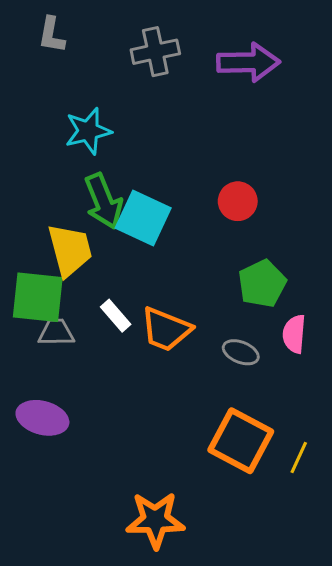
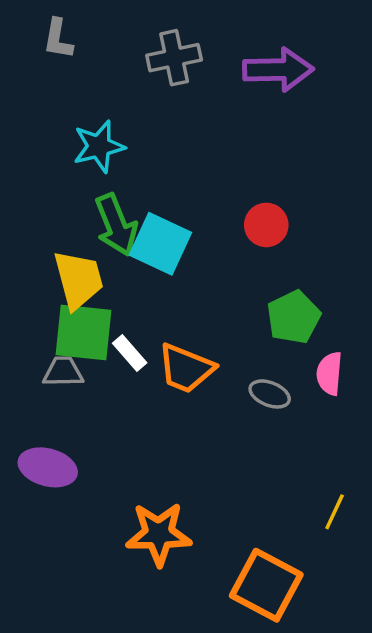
green square: (38, 297) -> (84, 333), moved
orange square: (241, 441) -> (266, 585), moved
orange star: (155, 520) -> (159, 534), moved

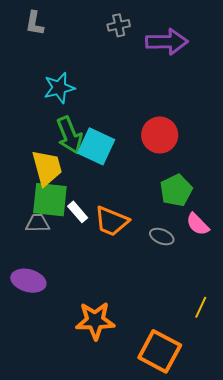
gray cross: (174, 58) -> (119, 25), moved, size x0.7
red circle: (266, 225) -> (160, 135), size x1.4
pink semicircle: (329, 373) -> (198, 224), turned -50

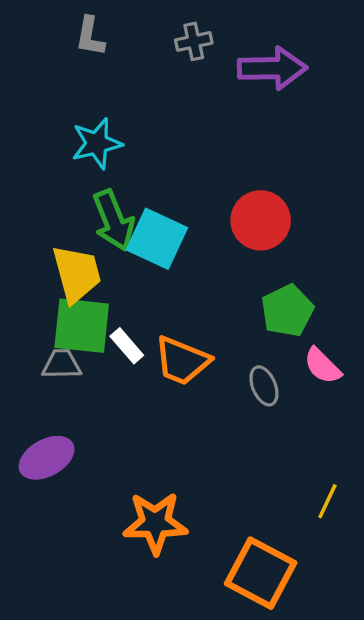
gray L-shape: (35, 23) -> (90, 36), moved
gray ellipse: (162, 237) -> (264, 386), turned 45
purple ellipse: (28, 281) -> (47, 458), turned -44

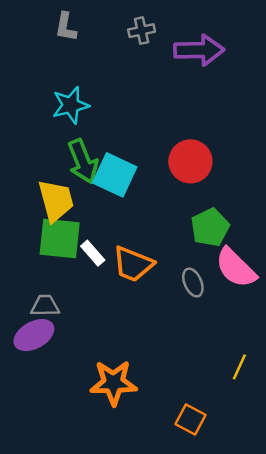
gray trapezoid: (62, 364) -> (45, 306), moved
pink semicircle: (322, 366) -> (236, 268), size x1.5
orange square: (261, 573) -> (190, 419), size x0.6

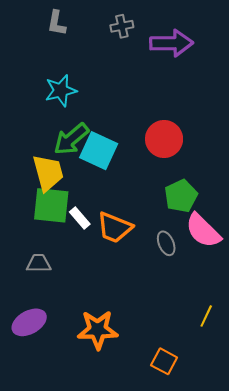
green arrow: (83, 161) -> (71, 139), turned 72
purple ellipse: (34, 335) -> (29, 322), moved

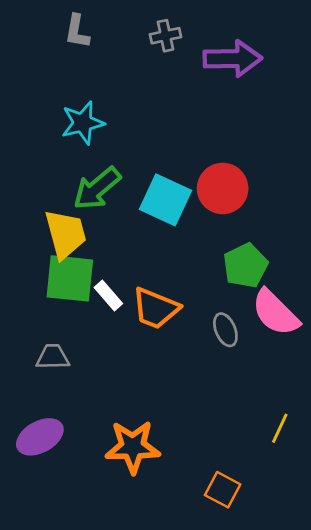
cyan square: (99, 151) -> (165, 200), moved

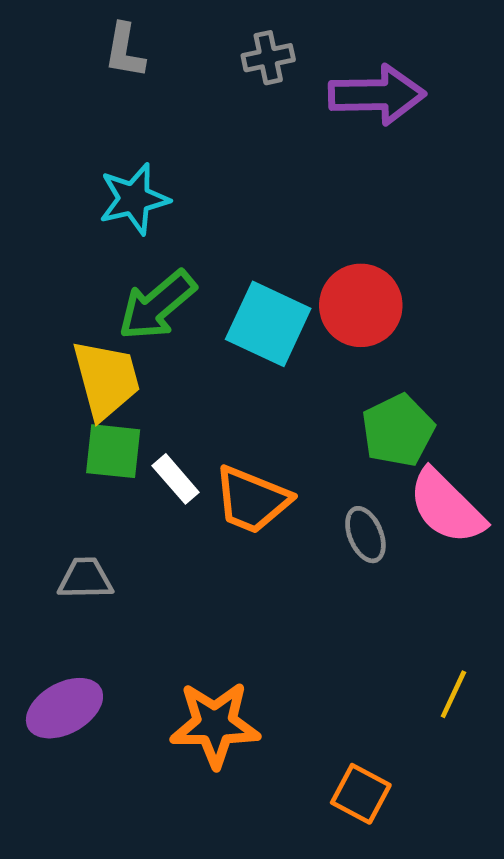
green square: (70, 278) -> (113, 451), size x0.7

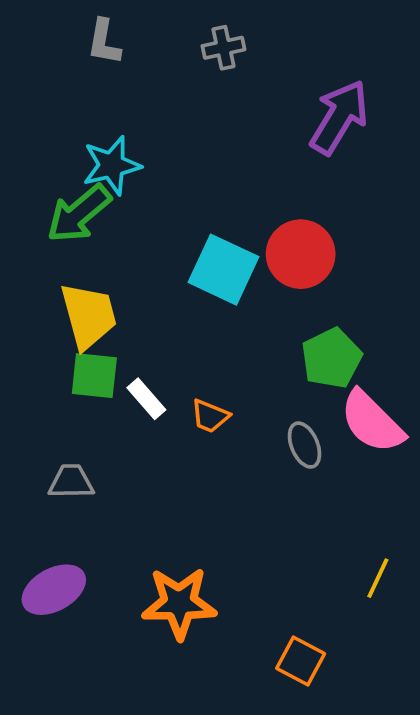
purple arrow: (377, 95) -> (339, 117), moved, turned -58
green arrow: (157, 305) -> (79, 214), moved
orange trapezoid: (252, 500) -> (210, 416), size x0.6

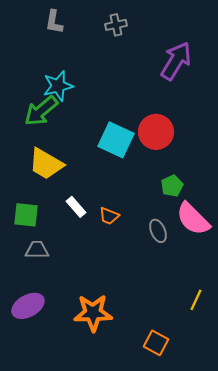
yellow trapezoid: (88, 316) -> (46, 164), turned 135
green pentagon: (332, 358) -> (172, 186), size x0.7
green square: (94, 376) -> (26, 215), moved

